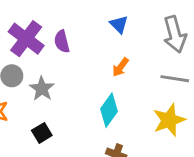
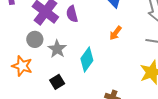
cyan diamond: (109, 110) -> (87, 60), moved

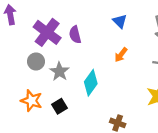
orange star: (22, 66) -> (32, 101), moved

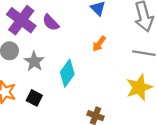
purple semicircle: (75, 35) -> (51, 23), turned -30
black square: (59, 106) -> (34, 98), turned -32

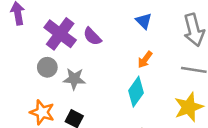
gray star: (34, 61) -> (74, 79), turned -30
cyan diamond: (67, 73) -> (136, 92), moved

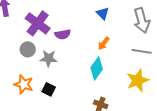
purple semicircle: (92, 36) -> (63, 34), moved, turned -56

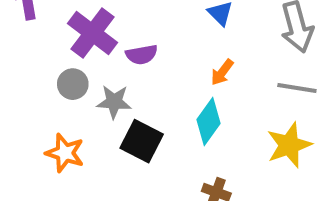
black square: (49, 89) -> (142, 141), moved, size x1.5

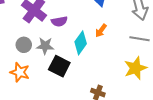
gray circle: (73, 84) -> (24, 45), moved
cyan diamond: (208, 121) -> (81, 43), moved

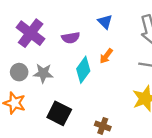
purple semicircle: (59, 21) -> (71, 38), moved
black square: (59, 66) -> (59, 113), moved

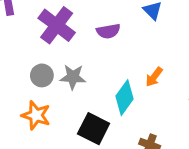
orange arrow: (106, 56) -> (154, 77), moved
cyan diamond: (83, 70) -> (125, 98), moved

